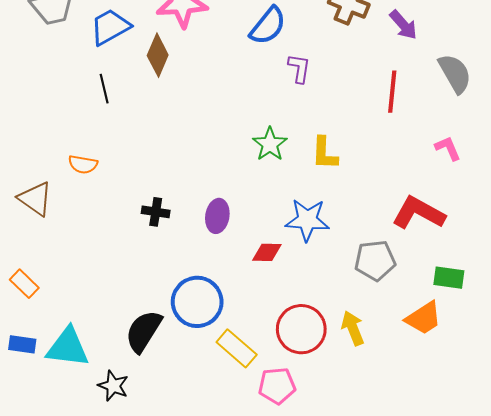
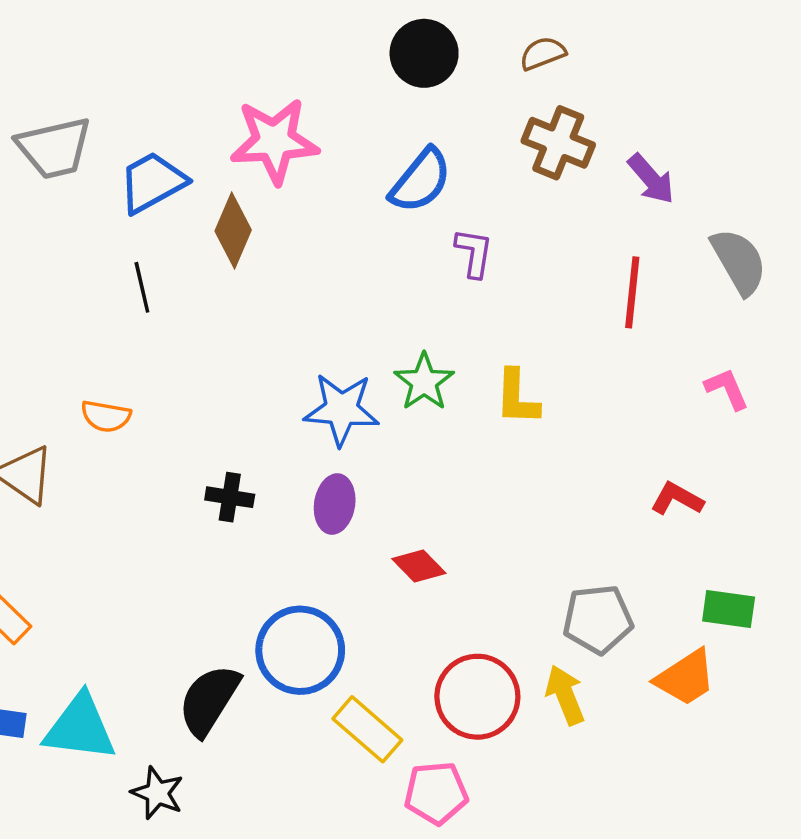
red L-shape: (419, 213) -> (677, 499), size x0.6
blue star: (307, 220) -> (341, 409), moved
red diamond: (267, 252) -> (419, 566), turned 44
gray pentagon: (375, 260) -> (598, 619), moved

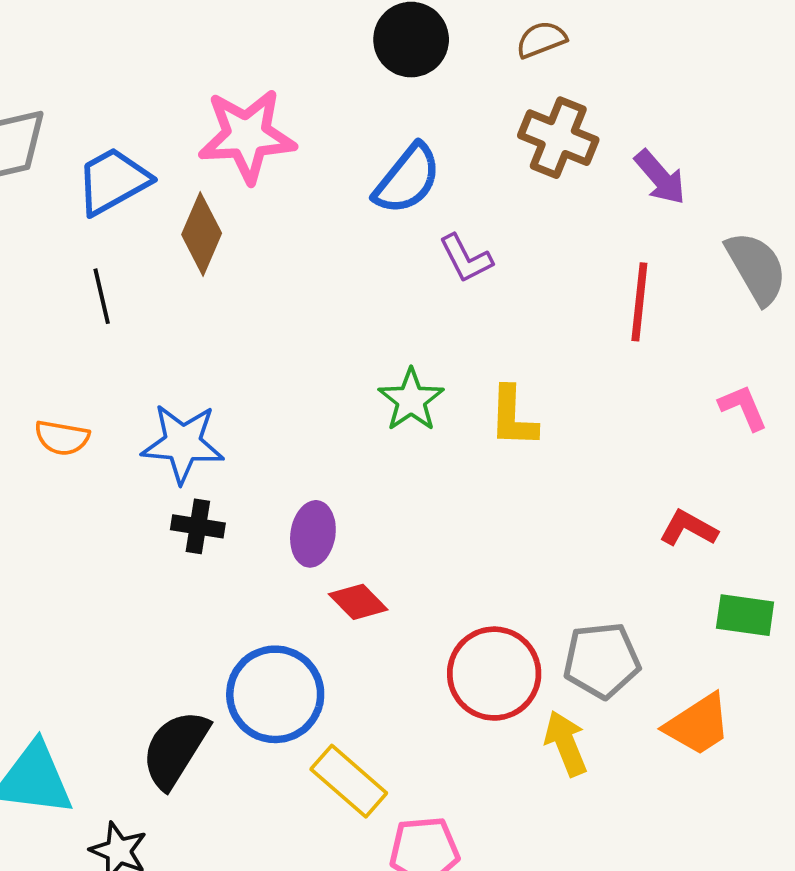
purple L-shape: (474, 253) -> (466, 258), turned 144
blue star: (341, 409) -> (183, 443), moved
red diamond: (419, 566) -> (358, 602), moved
green rectangle: (729, 609) -> (745, 615), moved
red circle: (477, 697) -> (494, 674), moved

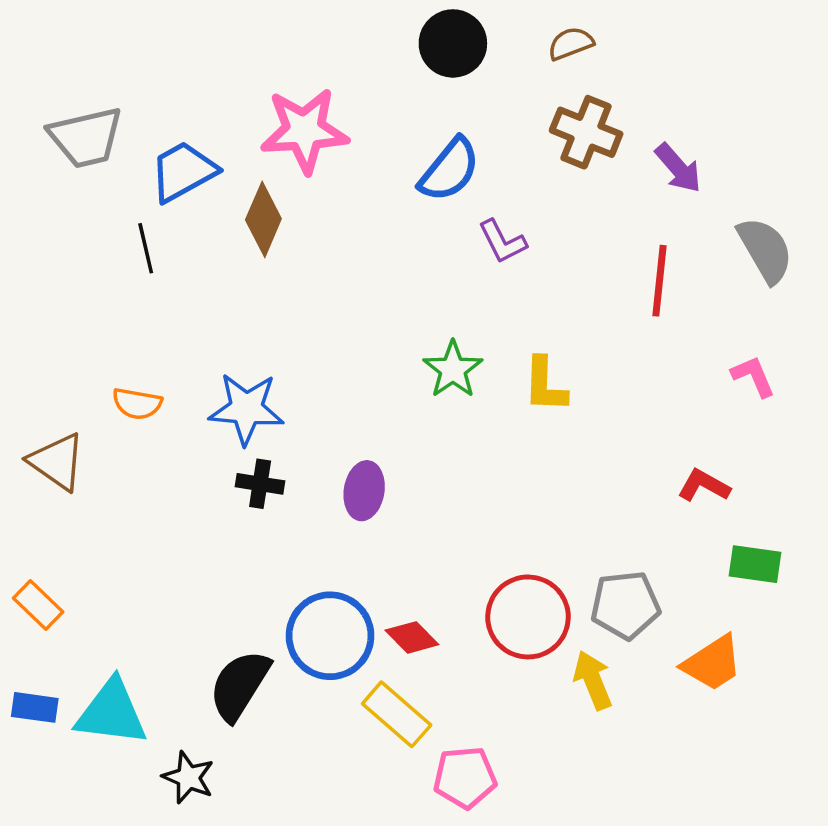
black line: (102, 296) -> (146, 248), moved
red diamond: (358, 602) -> (412, 637), moved

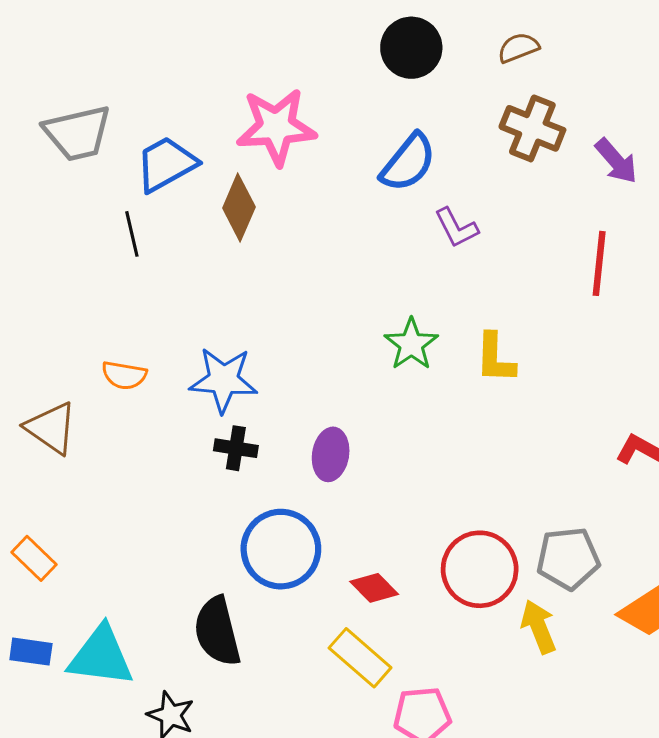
blue circle: (330, 636) -> (281, 549), moved
black semicircle: (240, 685) -> (217, 631), turned -46

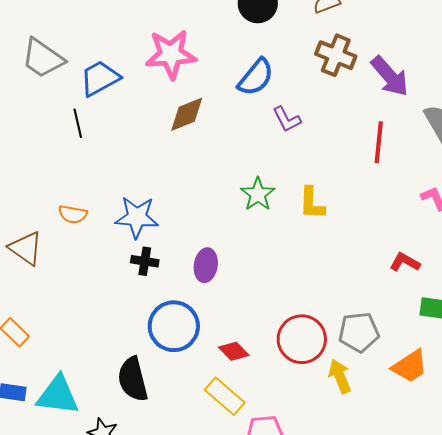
gray trapezoid: (78, 133) -> (43, 58), turned 48
purple arrow: (616, 161) -> (390, 76), size x1.4
brown diamond: (239, 208) -> (187, 114), moved, turned 45

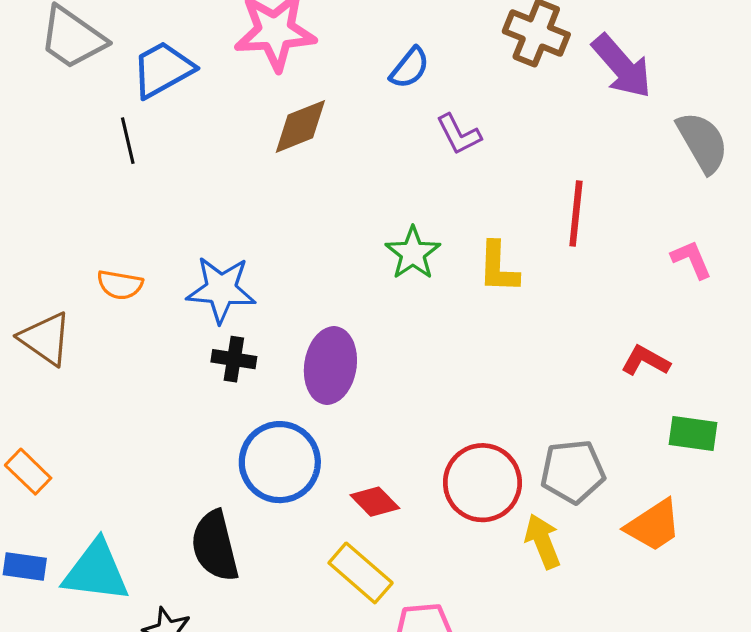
blue semicircle: (256, 77) -> (410, 68), size x0.7
red line: (379, 142) -> (576, 213), moved
purple ellipse: (206, 265) -> (330, 365), size x1.4

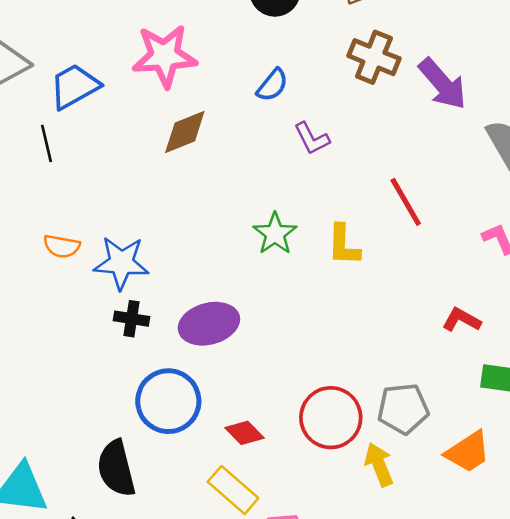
red line: (576, 213) -> (406, 202), turned -36
orange semicircle: (120, 285) -> (62, 246), moved
purple ellipse: (330, 365) -> (209, 324), turned 66

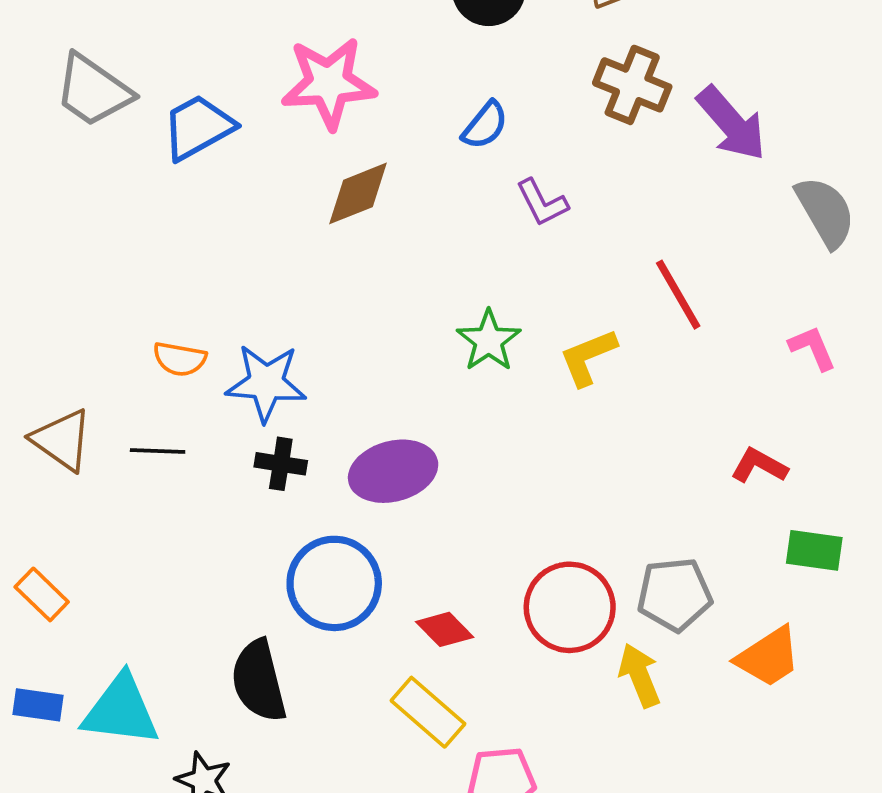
black line: (46, 143) -> (158, 451), moved, turned -75
yellow L-shape: (343, 245) -> (588, 357), turned 66

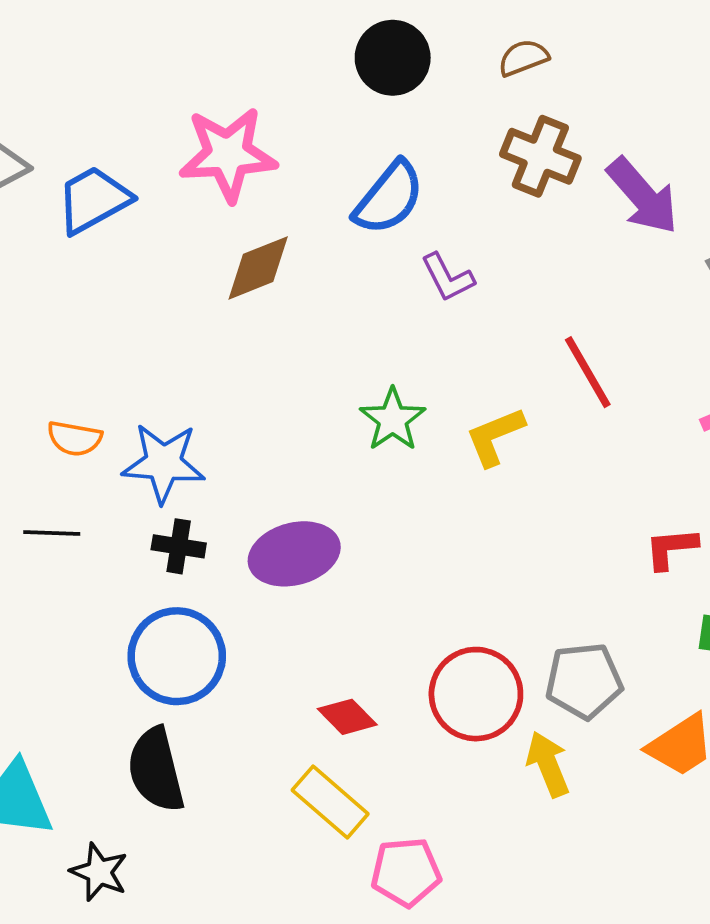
blue semicircle: (485, 125) -> (389, 198), size x1.5
red L-shape: (759, 466) -> (671, 548), turned -34
blue circle: (334, 583) -> (177, 656), moved

